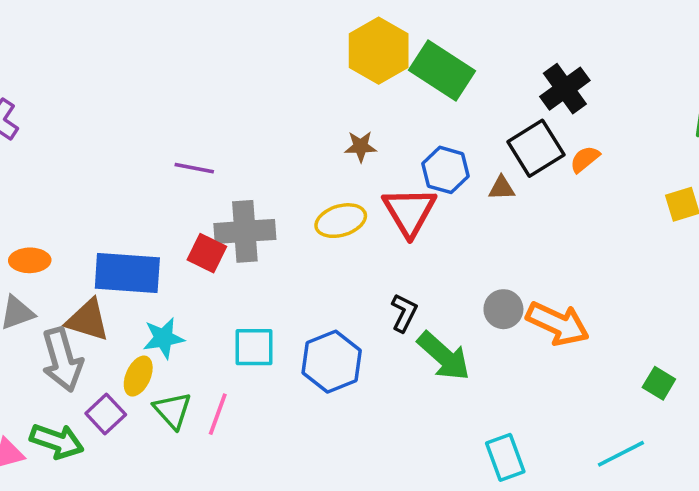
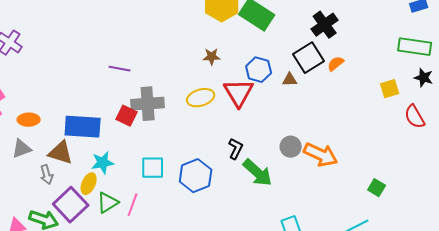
gray arrow: (62, 360) -> (47, 175), size x0.6
green triangle: (173, 410) -> (108, 203), turned 40
purple square: (106, 414) -> (71, 205), size x1.6

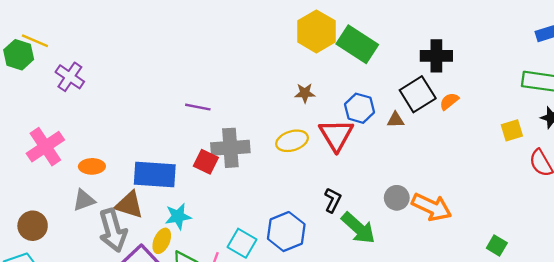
black cross: (325, 25) -> (436, 56), turned 36
cyan square: (153, 168) -> (242, 243), moved, turned 30
gray arrow: (47, 175) -> (113, 230), size x1.8

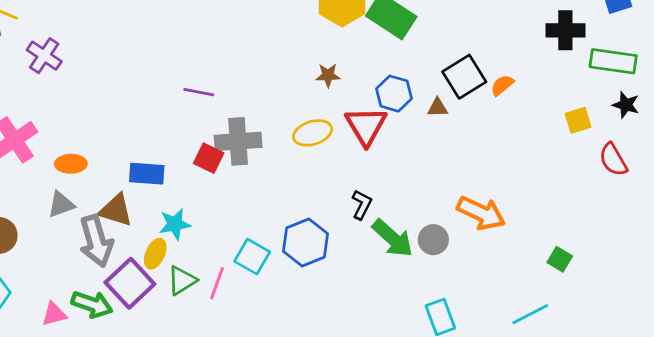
black cross: (436, 56) -> (565, 30), moved
blue rectangle: (155, 175) -> (147, 174), size x0.7
gray circle: (397, 198) -> (433, 240), moved

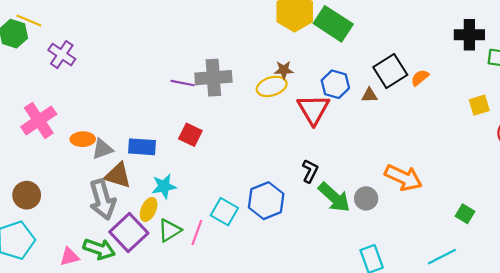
yellow ellipse: (313, 133) -> (272, 86), moved
gray cross: (238, 141) -> (213, 78), moved
gray triangle: (61, 205) -> (102, 149), moved

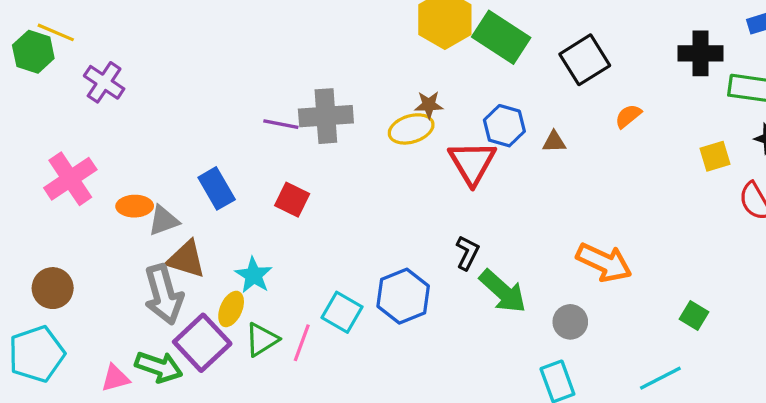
black square: (390, 71) -> (585, 60), moved
blue rectangle: (142, 147) -> (217, 188), moved, turned 56
cyan star: (164, 186) -> (254, 275), turned -30
gray circle: (366, 198) -> (570, 322), moved

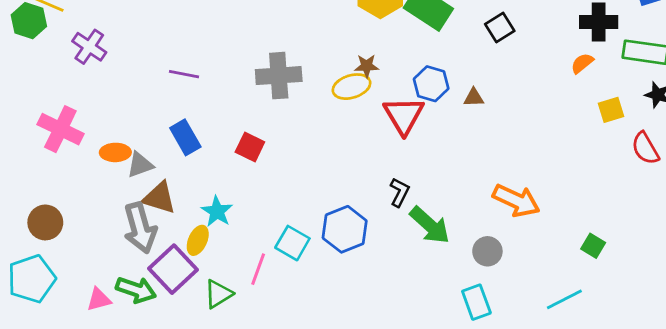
black square: (585, 60) -> (500, 28), size x0.7
orange semicircle: (628, 116) -> (582, 63), moved
purple line: (281, 124) -> (184, 74), moved
pink cross: (70, 179) -> (60, 129), turned -30
green triangle: (262, 340) -> (218, 294), moved

